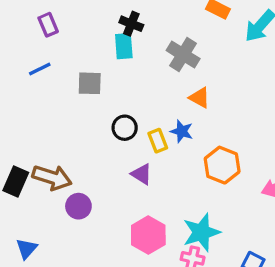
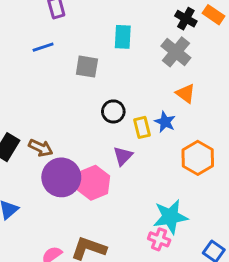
black cross: (131, 24) -> (186, 19), moved
purple triangle: (142, 174) -> (123, 156), turned 35
brown arrow: (52, 177) -> (41, 148), size x0.7
purple circle: (78, 206) -> (61, 177), size x1.6
pink hexagon: (148, 235) -> (93, 183), moved

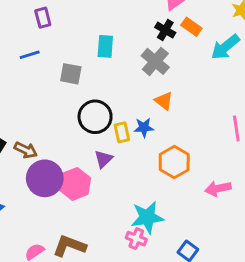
black circle: (113, 111) -> (95, 117), size x1.5
blue star: (165, 122) -> (144, 128), turned -30

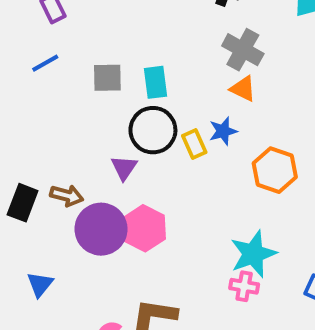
cyan rectangle: (105, 46) -> (155, 82), moved
gray cross: (155, 61) -> (243, 50), moved
purple triangle: (103, 159) -> (124, 168), moved

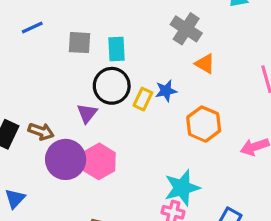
orange triangle: (243, 89) -> (205, 64), moved
yellow rectangle: (194, 144) -> (143, 99), turned 45

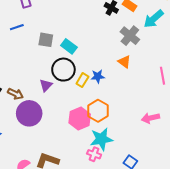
gray cross: (186, 29) -> (130, 36), moved
cyan rectangle: (117, 49) -> (69, 46), turned -56
orange hexagon: (204, 124) -> (98, 111), moved
pink hexagon: (99, 161) -> (80, 118), moved

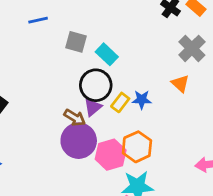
purple triangle: (46, 85) -> (93, 107), moved
brown arrow: (15, 94) -> (75, 118), moved
purple circle: (29, 113) -> (79, 141), moved

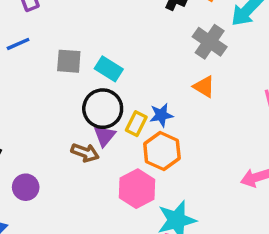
purple circle: (79, 141) -> (26, 187), moved, size x0.6
orange hexagon: (137, 147) -> (162, 151), moved

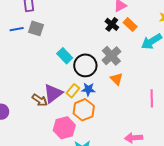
gray cross: (210, 42) -> (111, 56), moved
gray square: (69, 61) -> (36, 28), moved
black circle: (103, 109) -> (85, 65), moved
purple triangle: (104, 136) -> (53, 93), size x1.5

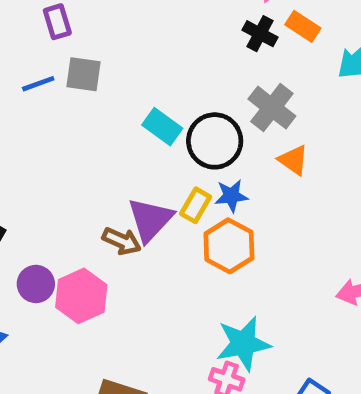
pink hexagon: (64, 128) -> (81, 296), moved

